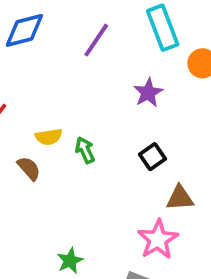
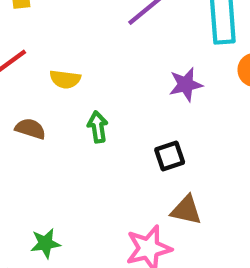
yellow semicircle: (49, 137) -> (65, 79), moved
brown semicircle: (29, 168) -> (30, 129), turned -48

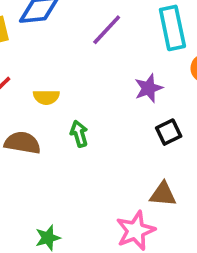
brown semicircle: (30, 129) -> (22, 143), size x1.4
black square: (170, 156) -> (169, 132), moved

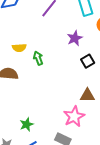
green arrow: (79, 134) -> (38, 58), moved

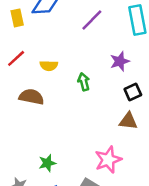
green arrow: (38, 58) -> (84, 82), moved
brown triangle: (87, 95) -> (128, 121), moved

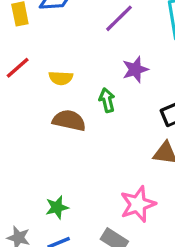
purple star: (120, 61) -> (135, 69), moved
brown semicircle: (31, 97) -> (69, 120), moved

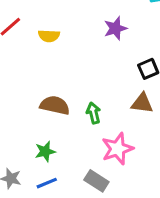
green arrow: (107, 100) -> (94, 113), moved
brown semicircle: (69, 120) -> (55, 105), moved

